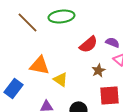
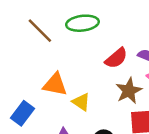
brown star: (98, 70) -> (129, 91), size x1.5

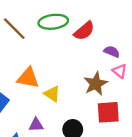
red semicircle: (116, 58) -> (84, 31), moved

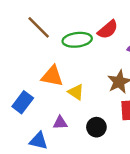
green ellipse: (53, 22) -> (77, 40), moved

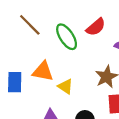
green ellipse: (77, 40) -> (67, 37), turned 64
blue rectangle: (23, 102) -> (15, 82), moved, turned -36

